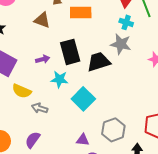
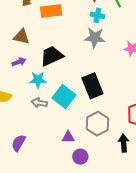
brown triangle: (42, 20) -> (22, 37), moved
black rectangle: (70, 52) -> (92, 86), moved
black trapezoid: (99, 62) -> (52, 56), moved
gray arrow: (40, 108) -> (39, 103), moved

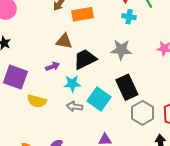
brown triangle: (22, 37) -> (64, 41), moved
gray star: (95, 38) -> (121, 50), moved
gray hexagon: (97, 124) -> (143, 113), moved

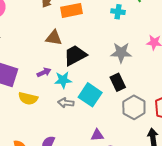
gray star: (121, 50) -> (121, 53), moved
purple arrow: (53, 66) -> (44, 72), moved
black rectangle: (127, 87) -> (118, 82), size x0.7

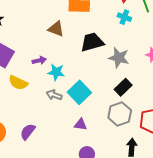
black trapezoid: (75, 55) -> (92, 42), moved
black rectangle: (118, 82) -> (123, 87), moved, turned 60
purple triangle: (97, 135) -> (81, 125), moved

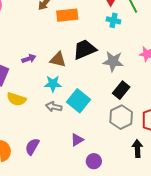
brown triangle: (56, 29) -> (58, 60), moved
purple arrow: (39, 60) -> (29, 59), moved
purple triangle: (81, 125) -> (77, 140), moved, turned -32

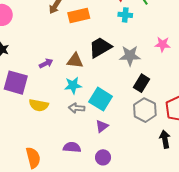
purple triangle: (77, 140) -> (102, 126), moved
purple semicircle: (32, 147) -> (72, 147), moved, turned 72
purple circle: (94, 161) -> (103, 157), moved

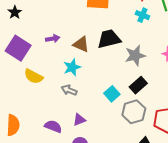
gray star: (130, 56) -> (135, 55), turned -30
cyan star: (73, 85) -> (72, 67), turned -30
cyan square: (101, 99) -> (112, 94), moved, size x0.7
purple triangle: (102, 126) -> (79, 120), moved

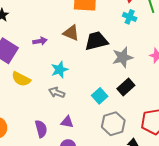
brown triangle: (81, 44) -> (71, 33), moved
gray hexagon: (134, 112) -> (113, 124), moved
purple triangle: (79, 120) -> (67, 122), turned 32
purple semicircle: (53, 126) -> (41, 129), turned 54

